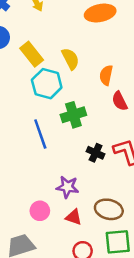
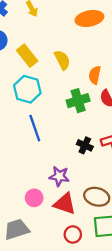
cyan hexagon: (47, 84) -> (27, 89), moved
green cross: (73, 115) -> (78, 101), moved
red triangle: (74, 217) -> (65, 204), size x1.5

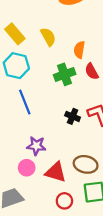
purple star: (59, 176) -> (36, 146), moved

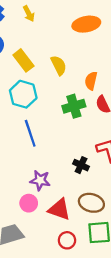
black cross: (73, 116) -> (81, 165), moved

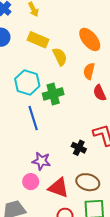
orange ellipse: (86, 24) -> (90, 39), moved, turned 60
yellow rectangle: (23, 60) -> (38, 40), moved, turned -30
green cross: (74, 106) -> (53, 94), moved

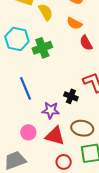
orange semicircle: (89, 71) -> (74, 23), turned -70
blue line: (33, 118) -> (26, 88), moved
purple star: (41, 161) -> (51, 110), moved

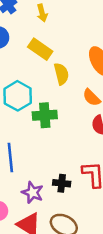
black cross: (71, 96) -> (62, 183), turned -32

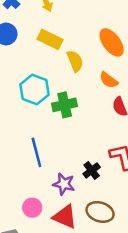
black cross: (62, 183) -> (92, 170), turned -35

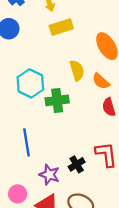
yellow rectangle: (50, 39) -> (61, 27), moved, turned -50
yellow semicircle: (75, 61) -> (77, 70), moved

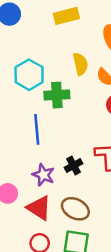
blue line: (27, 142) -> (37, 129), moved

